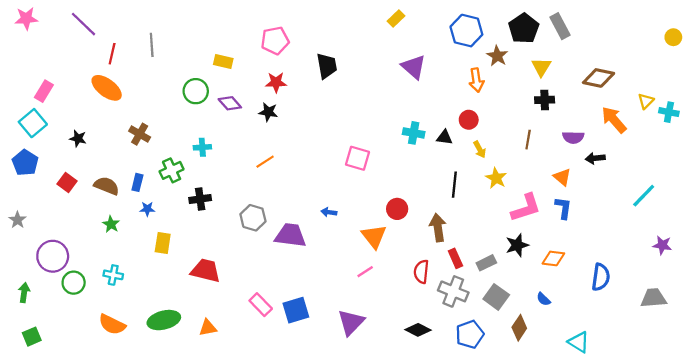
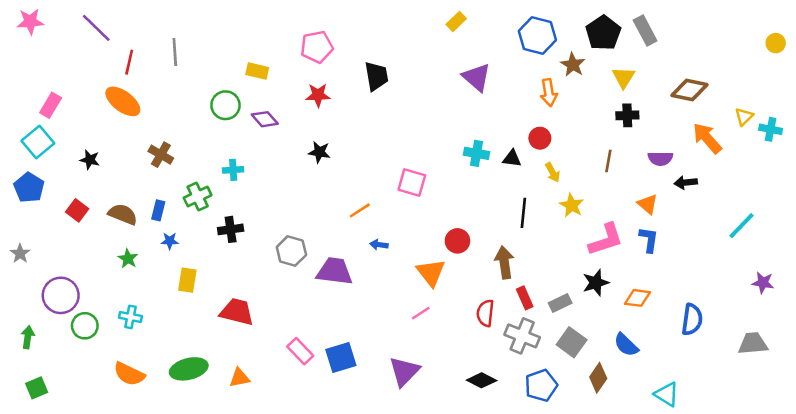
black star: (268, 112) -> (319, 152), moved
orange line: (265, 162) -> (360, 210), moved
blue semicircle: (543, 299) -> (626, 345), size x1.5

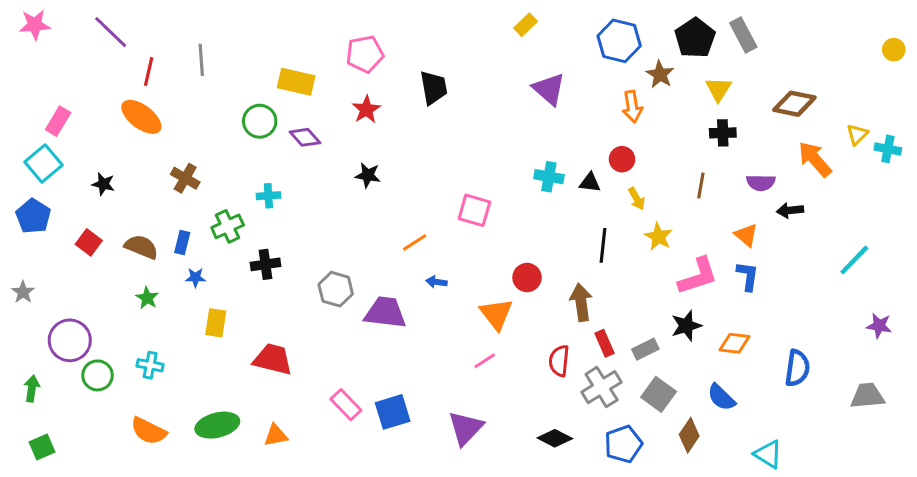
yellow rectangle: (257, 71) -> (296, 82), size x1.4
red star: (318, 95) -> (366, 110), turned -30
gray cross: (522, 336) -> (602, 387), turned 36

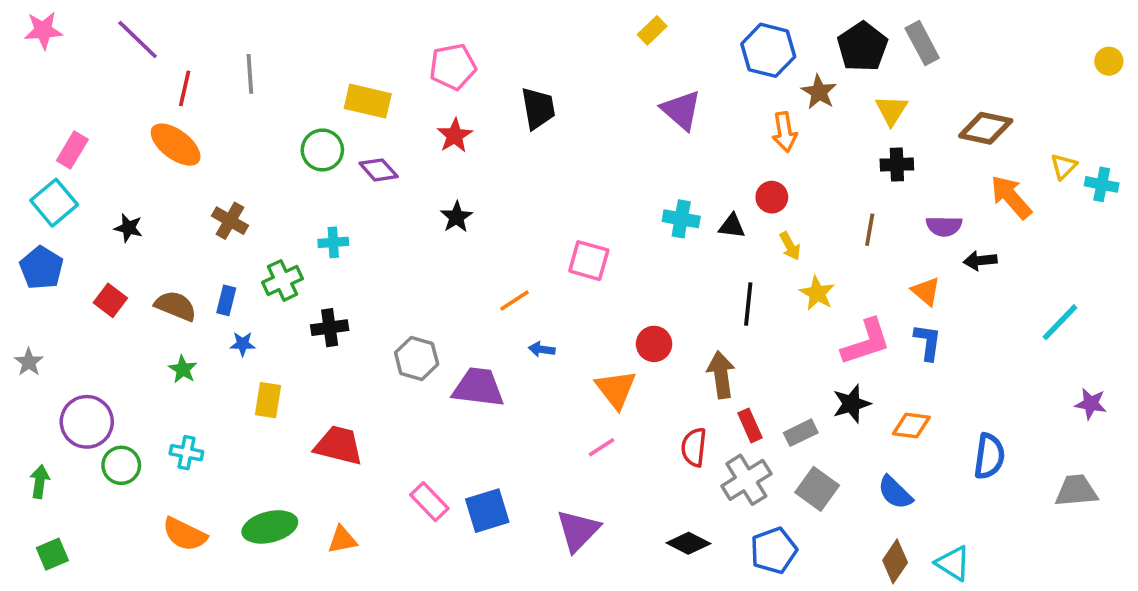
black star: (368, 175) -> (456, 217), turned 30
brown diamond: (689, 435) -> (895, 561), moved

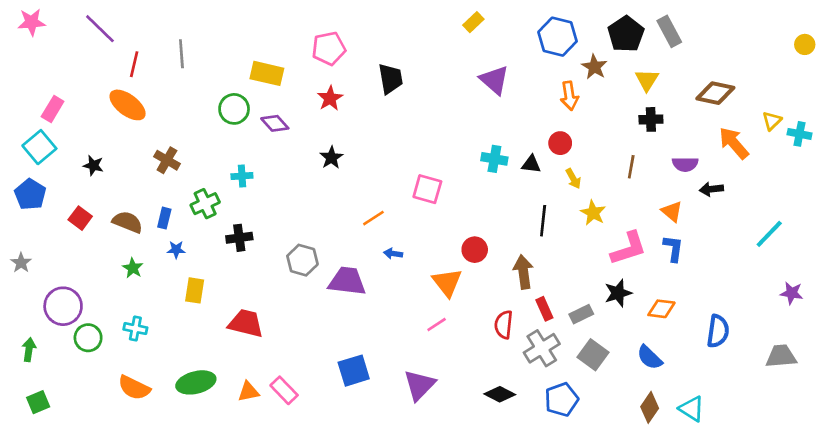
pink rectangle: (429, 502) -> (284, 390), moved

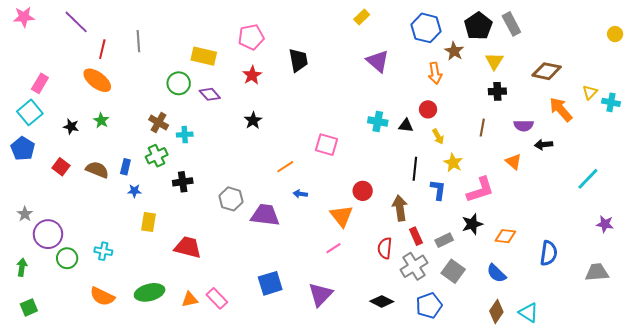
brown cross: (167, 160) -> (159, 122), moved
blue L-shape: (673, 248) -> (438, 190), moved
gray star: (21, 263) -> (25, 214), moved
green star: (133, 268) -> (101, 120), moved

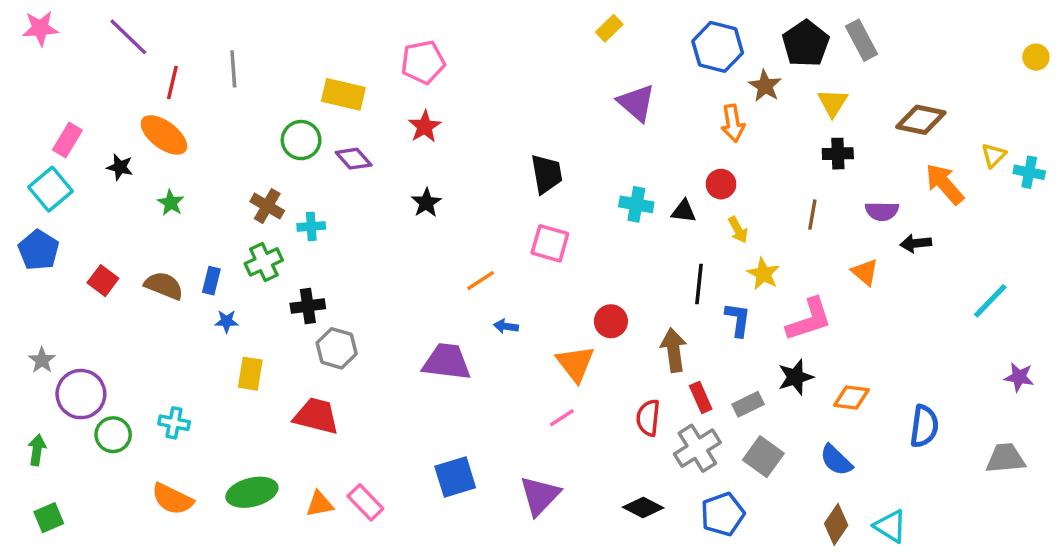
black trapezoid: (298, 60) -> (547, 174), moved
black star: (71, 127) -> (120, 167), moved
gray hexagon: (231, 199) -> (337, 348), moved

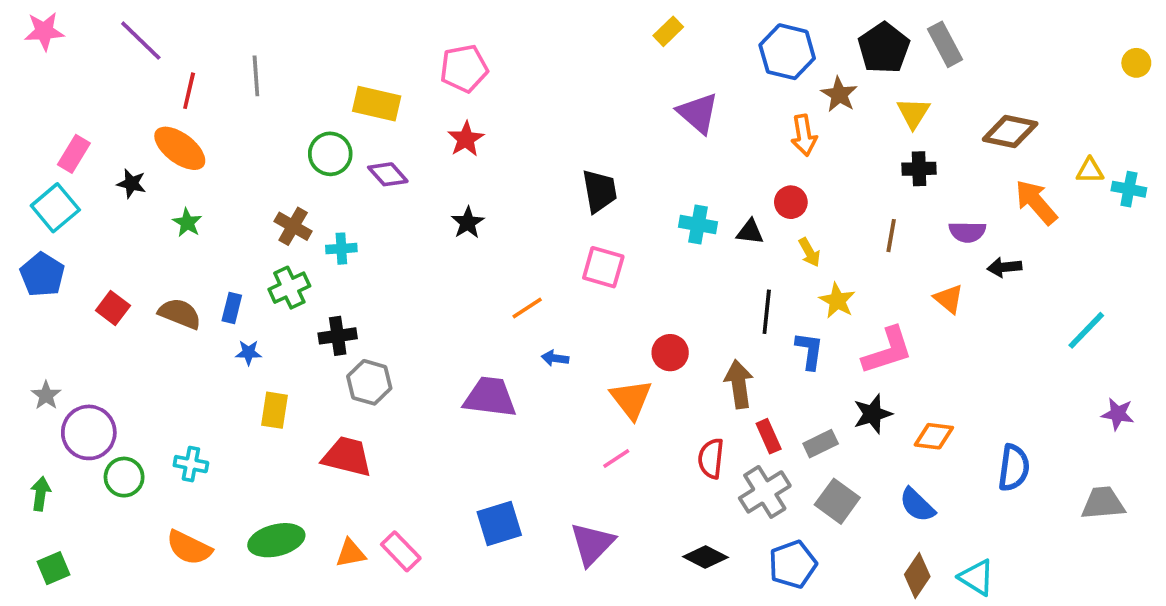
yellow triangle: (994, 155) -> (1090, 171), turned 44

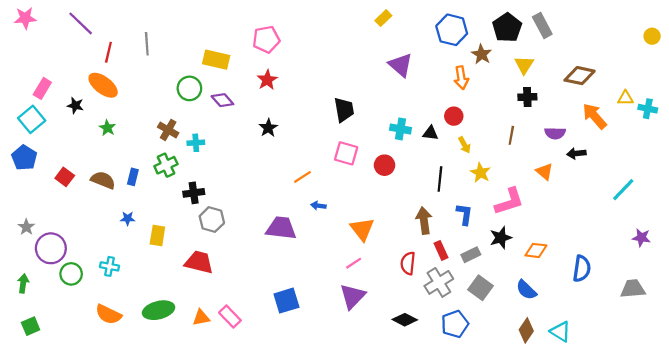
blue L-shape: (809, 351) -> (464, 214), moved
blue star: (249, 353) -> (128, 218), moved
red circle: (670, 353) -> (385, 165), moved
purple triangle: (592, 544) -> (353, 296), moved

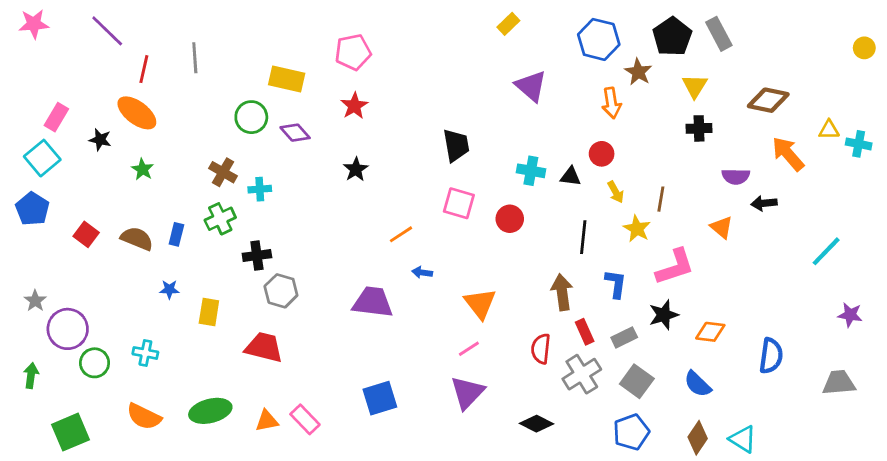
brown line: (511, 135) -> (661, 199), moved
blue pentagon: (455, 324) -> (631, 432), moved
green square: (31, 326) -> (70, 432), moved, size x1.5

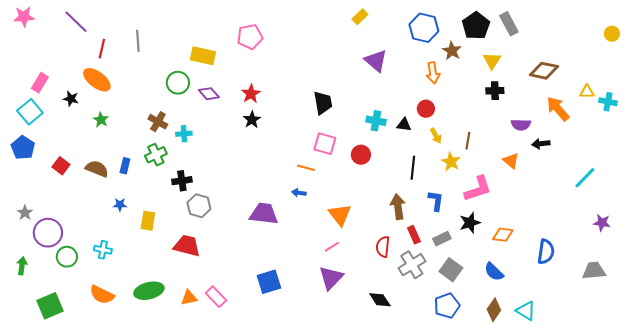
red star: (354, 106) -> (251, 94), moved
orange line: (401, 234) -> (306, 168), moved, turned 48
black diamond: (537, 424) -> (380, 300), turned 30

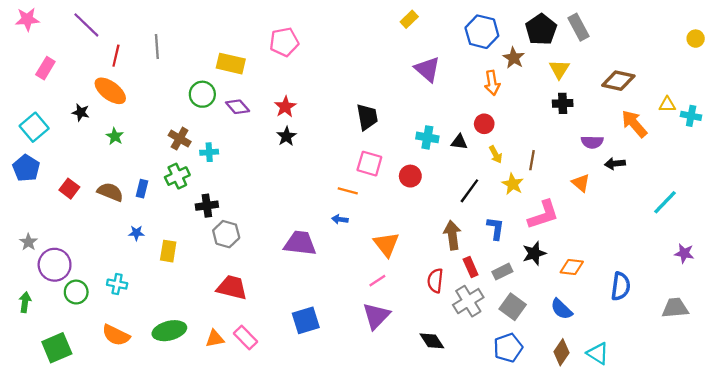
pink rectangle: (40, 83) -> (45, 68), moved
black line: (413, 168) -> (469, 191), turned 30
red trapezoid: (187, 246) -> (232, 287), moved

